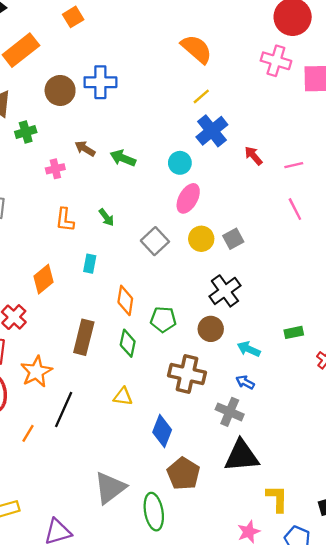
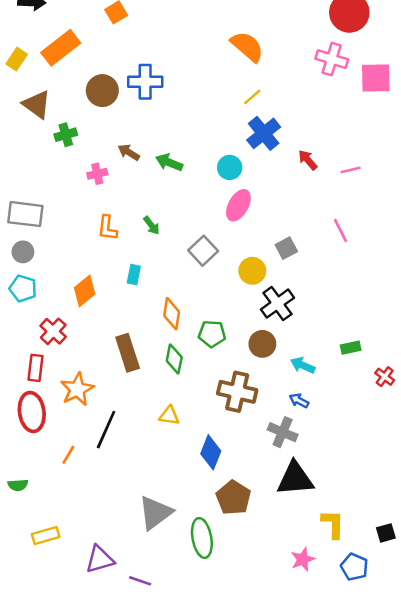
pink line: (295, 209) -> (340, 230), moved
yellow circle: (201, 239) -> (252, 271), moved
brown rectangle: (84, 337) -> (128, 353), turned -32

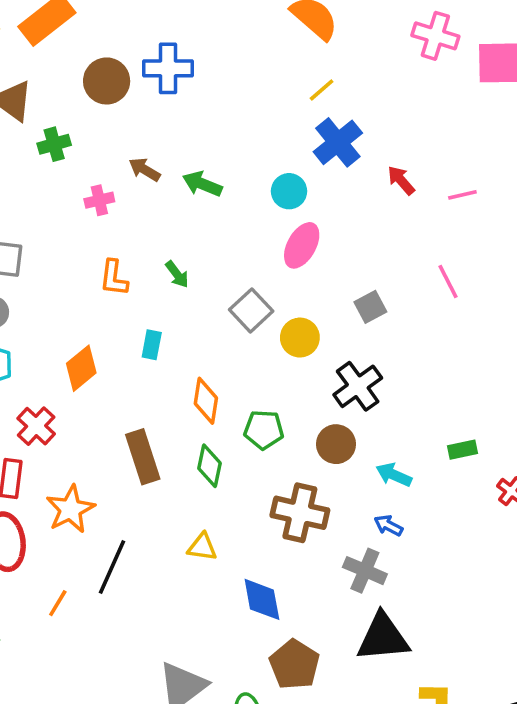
yellow circle: (252, 271) -> (300, 338), moved
blue diamond: (211, 452) -> (262, 599), turned -32

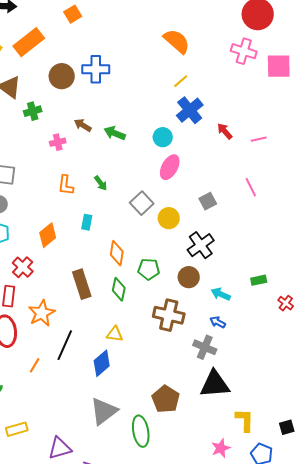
blue diamond: (262, 599) -> (102, 363), moved, turned 60

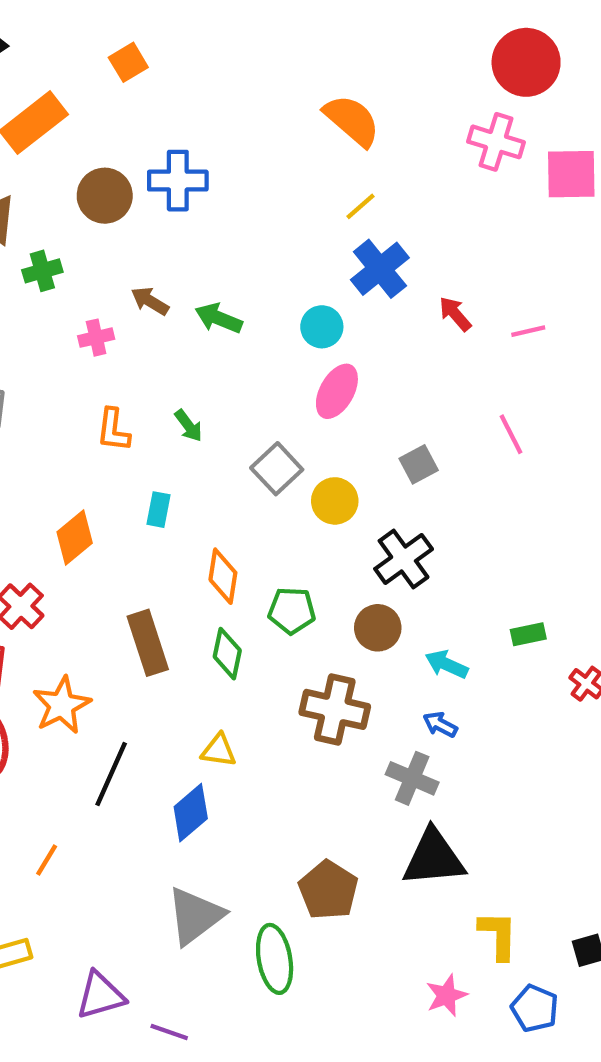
orange line: (35, 365) -> (47, 860), moved

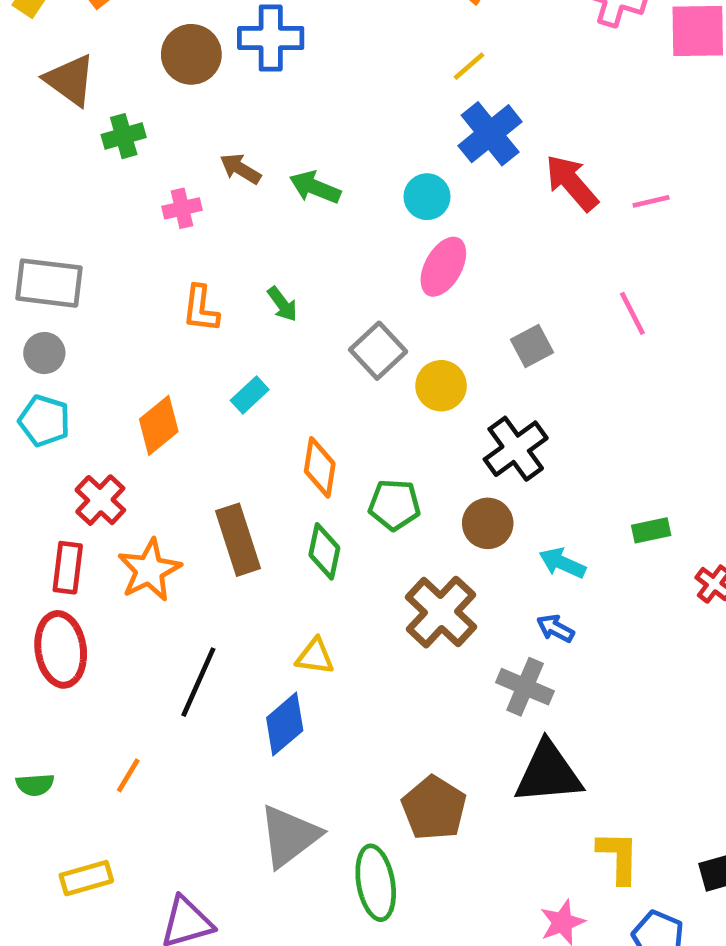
red arrow: (455, 314) -> (572, 183), size x1.5
cyan rectangle: (158, 510) -> (250, 395), turned 36
orange star: (62, 705) -> (149, 570), moved
brown cross: (335, 709) -> (441, 612), turned 30

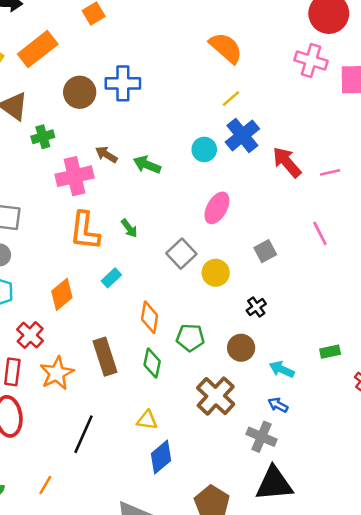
cyan circle: (427, 197) -> (204, 149), moved
pink cross: (182, 208) -> (75, 176), size x1.8
orange L-shape: (201, 309) -> (85, 231), size x1.5
black cross: (516, 449) -> (256, 307), size x0.6
blue diamond: (285, 724) -> (161, 457), moved

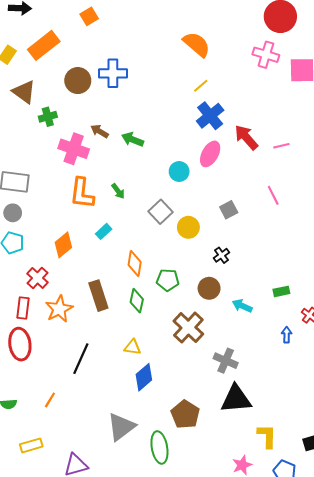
cyan circle: (204, 149) -> (179, 172), moved
pink cross: (75, 176) -> (74, 149), turned 32
pink ellipse: (217, 208) -> (210, 154), moved
blue arrow: (278, 405) -> (287, 335), moved, turned 63

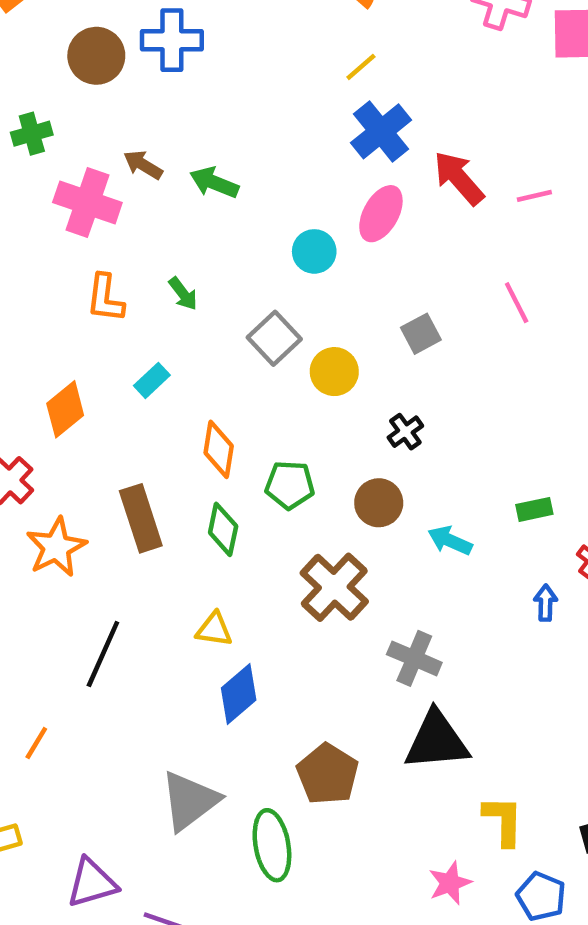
orange L-shape: (82, 193) -> (105, 298), size x0.7

